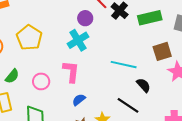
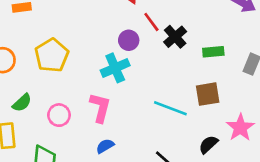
green rectangle: (150, 18) -> (213, 52), size x0.7
brown square: (162, 51) -> (208, 94), moved
black semicircle: (143, 85) -> (208, 144), moved, turned -98

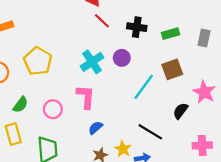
red line: (151, 22) -> (102, 21), moved
black cross: (175, 37) -> (137, 27), turned -30
purple circle: (129, 40) -> (122, 58), moved
cyan line: (170, 108) -> (144, 87), turned -64

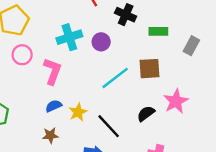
pink circle: (53, 109) -> (22, 55), moved
yellow star: (123, 149) -> (78, 112), moved

